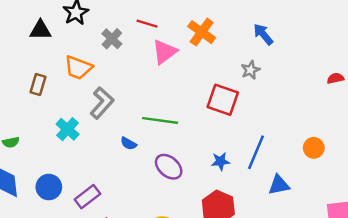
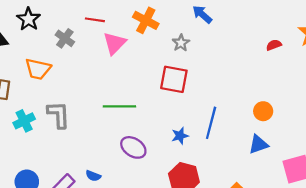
gray star: (250, 70) -> (181, 43), moved
gray L-shape: (102, 103) -> (58, 115), moved, turned -36
cyan cross: (68, 129) -> (24, 121), moved, turned 30
blue semicircle: (128, 143) -> (93, 176), moved
blue triangle: (279, 185) -> (258, 144), moved

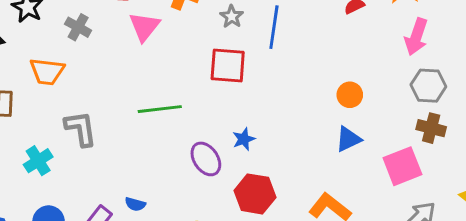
cyan cross: (24, 121) -> (38, 161), moved
blue line: (211, 123) -> (274, 27), moved
purple ellipse: (133, 147) -> (206, 159), moved, turned 30

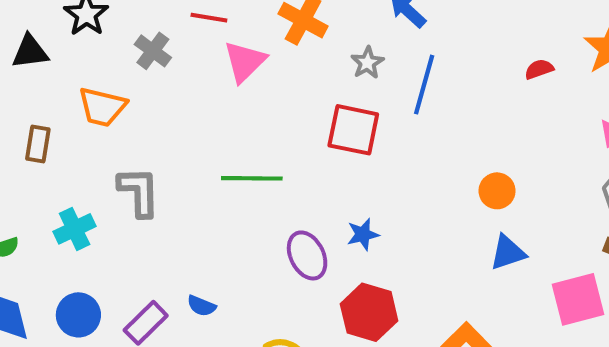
orange circle: (350, 95) -> (497, 191), moved

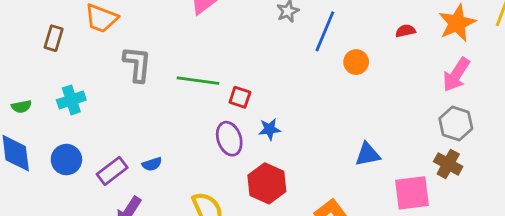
red square: (353, 130) -> (240, 97), moved, size x0.6
orange circle: (497, 191) -> (356, 62), moved
gray L-shape: (139, 192) -> (137, 64), moved
blue semicircle: (201, 306) -> (152, 164), turned -48

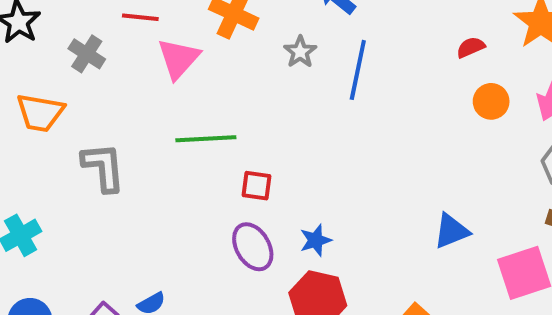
orange circle: (356, 62) -> (491, 101), moved
green line: (198, 81) -> (206, 139), moved
blue star: (270, 129) -> (316, 240), moved

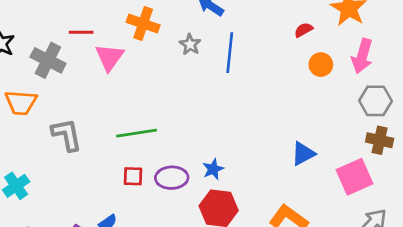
gray cross: (87, 54) -> (48, 60), size x1.4
green line: (206, 139) -> (137, 133), moved
red square: (257, 186) -> (133, 176), moved
purple ellipse: (253, 247) -> (172, 178), turned -56

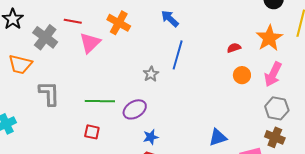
gray star: (190, 44) -> (151, 74), moved
purple ellipse: (172, 178) -> (135, 109), moved, turned -40

